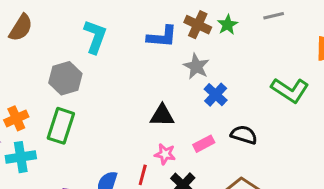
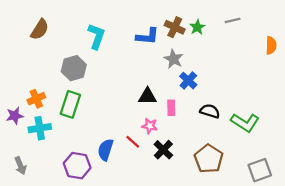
green L-shape: (290, 90) -> (245, 122), moved
pink rectangle: (204, 144) -> (171, 108), moved, turned -63
red line: (143, 175) -> (133, 142), turned -63

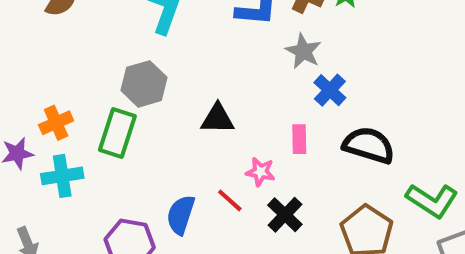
gray hexagon: (74, 68) -> (144, 84), moved
black triangle: (147, 96) -> (218, 119), moved
black semicircle: (210, 111) -> (369, 145), size x1.4
green L-shape: (245, 122) -> (432, 200), moved

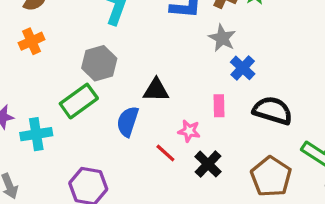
orange cross: (56, 123) -> (32, 41), moved
green rectangle: (117, 133) -> (79, 101), turned 36
blue semicircle: (181, 215) -> (128, 122), moved

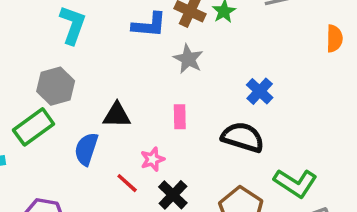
blue cross: (243, 68) -> (260, 91), moved
pink rectangle: (219, 106) -> (180, 117), moved
pink star: (189, 131) -> (153, 159), turned -30

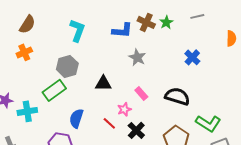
gray star: (188, 59) -> (137, 57), moved
blue cross: (260, 91) -> (192, 57), moved
pink rectangle: (180, 117) -> (141, 93), moved, turned -40
blue semicircle: (86, 149) -> (76, 118), moved

